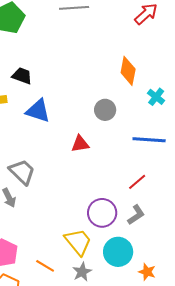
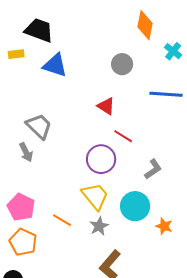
black trapezoid: (22, 76) -> (39, 30), size x1.4
red triangle: (80, 144) -> (106, 106), moved, turned 42
red line: (137, 182) -> (123, 136), moved, turned 72
purple circle: (102, 213) -> (101, 159), moved

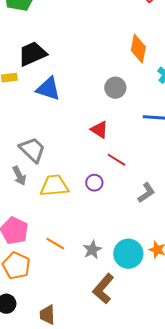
black trapezoid: (39, 30) -> (32, 54), turned -44
purple circle: (101, 159) -> (94, 183), size x0.6
yellow trapezoid: (95, 196) -> (54, 186), moved, turned -56
cyan circle: (135, 206) -> (128, 254), moved

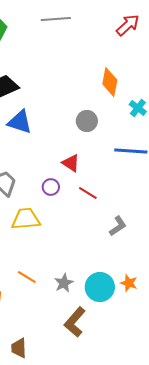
purple circle: (94, 183) -> (51, 187), moved

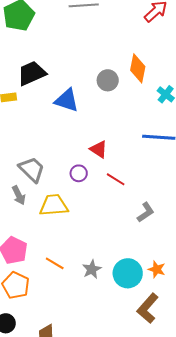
gray circle: (87, 121) -> (108, 80), moved
blue triangle: (20, 122) -> (67, 100), moved
brown L-shape: (75, 322) -> (148, 308), moved

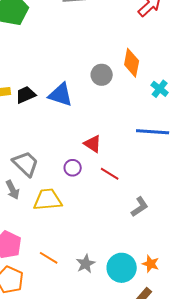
black trapezoid: (32, 73) -> (26, 95), moved, size x0.7

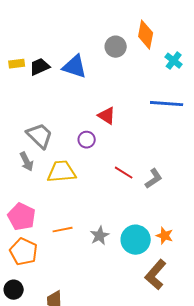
red line: (110, 174) -> (124, 173), moved
orange line: (49, 258) -> (63, 230), turned -42

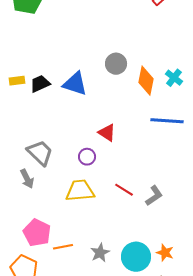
orange diamond: (146, 35) -> (146, 81), moved
yellow trapezoid: (62, 172) -> (80, 191), moved
pink pentagon: (22, 217) -> (37, 233), moved

